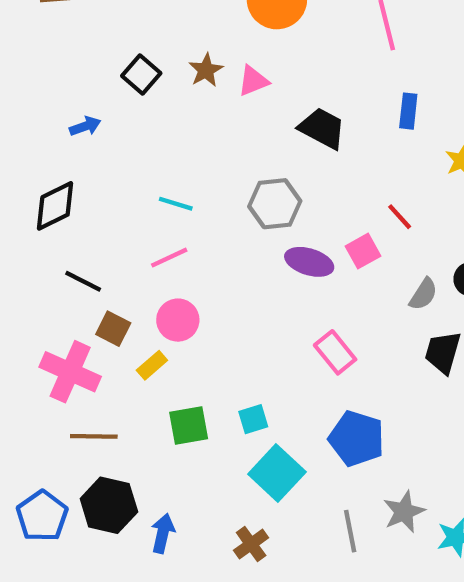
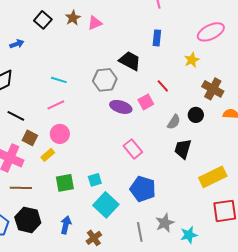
blue rectangle: (408, 111) -> (157, 38), moved
black trapezoid: (322, 128) -> (130, 61), moved
blue arrow: (163, 533) -> (66, 225), moved

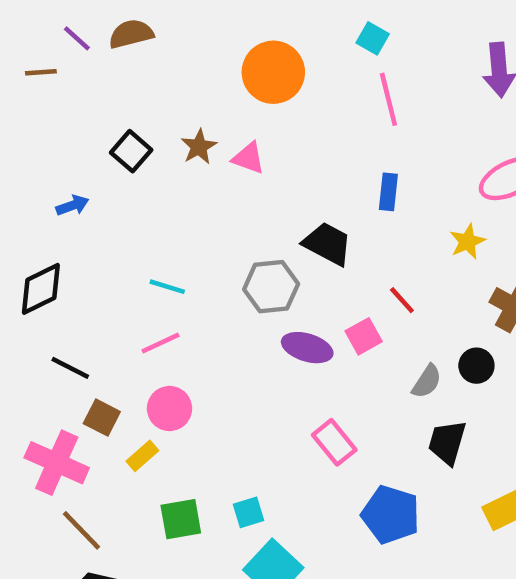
pink triangle: (95, 23) -> (248, 158), turned 42
brown line: (21, 188) -> (81, 530), turned 45
blue pentagon: (143, 189) -> (391, 515), moved

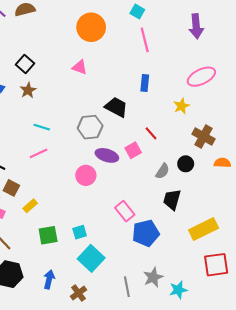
brown star: (199, 147) -> (28, 90), moved
pink circle: (170, 409) -> (86, 175), moved
pink rectangle: (334, 442) -> (125, 211), moved
blue pentagon: (391, 515) -> (146, 233), turned -30

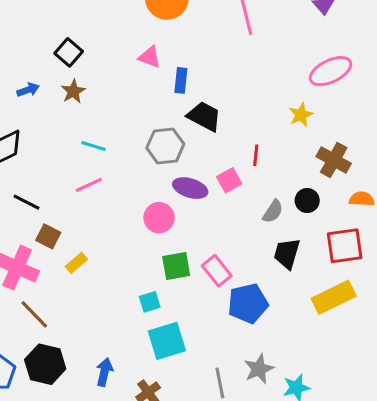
blue rectangle: (145, 83) -> (181, 80), moved
red line: (151, 133) -> (256, 155), turned 48
green square: (48, 235) -> (176, 266), moved
cyan square: (91, 258) -> (167, 341), turned 30
red square: (216, 265) -> (345, 246), moved

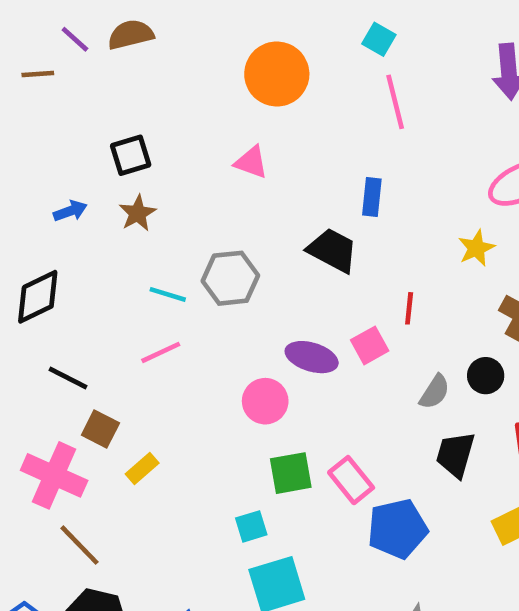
black square: (69, 52) -> (131, 155), turned 32
blue rectangle: (181, 80) -> (372, 197), moved
gray hexagon: (165, 146) -> (230, 278), moved

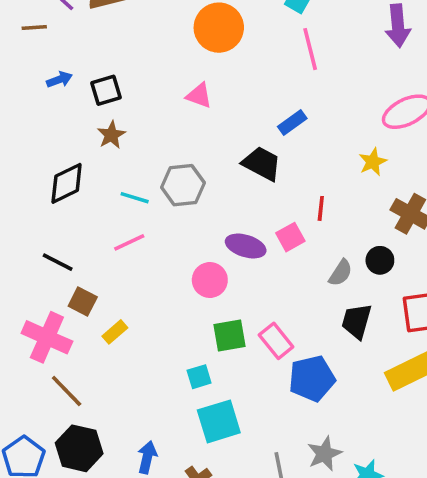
blue rectangle: (372, 197) -> (292, 122), turned 48
blue arrow: (70, 211) -> (59, 79), moved
black diamond: (38, 297) -> (67, 183), moved

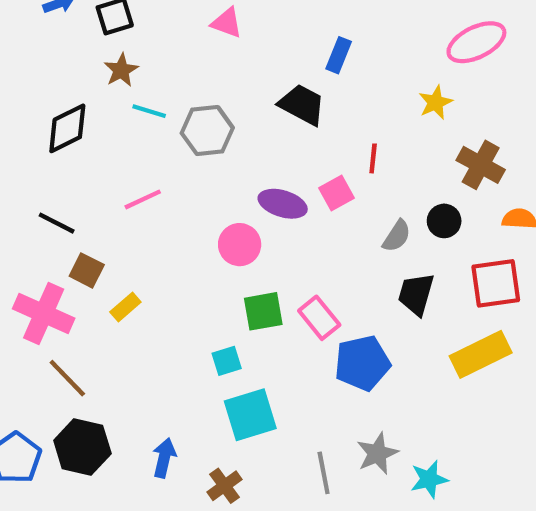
blue rectangle: (292, 122) -> (339, 55), turned -32
cyan line: (135, 198) -> (149, 111), moved

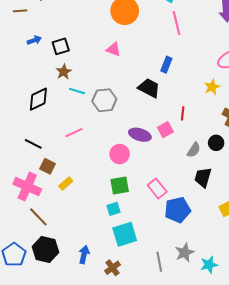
green square: (263, 311) -> (120, 185), moved

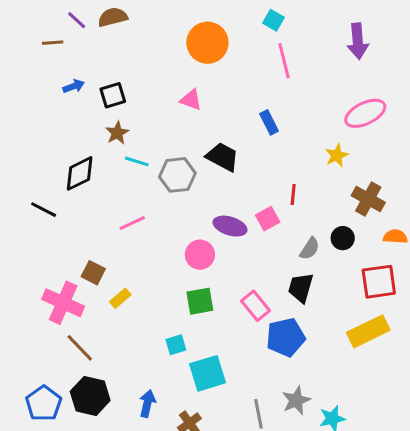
blue rectangle: (166, 65) -> (269, 122), turned -49
black trapezoid: (149, 88) -> (222, 157), moved
black line: (33, 144) -> (44, 210), moved
black trapezoid: (203, 177) -> (301, 288), moved
cyan square: (114, 209) -> (176, 345), moved

